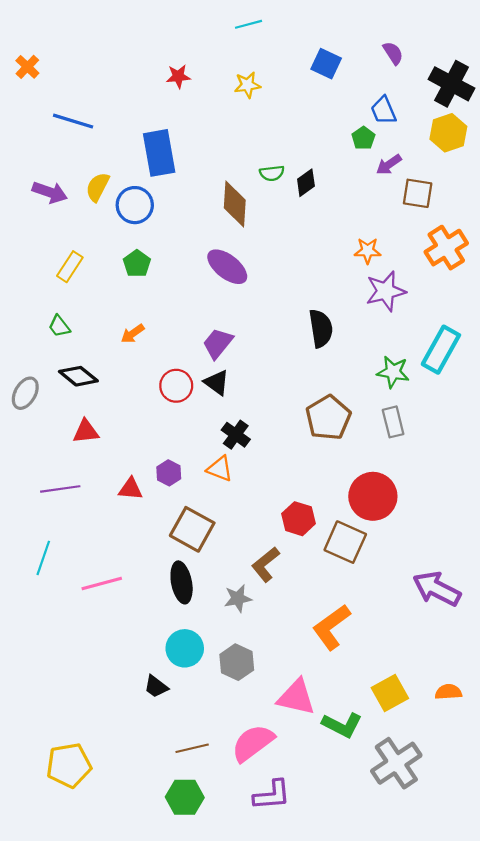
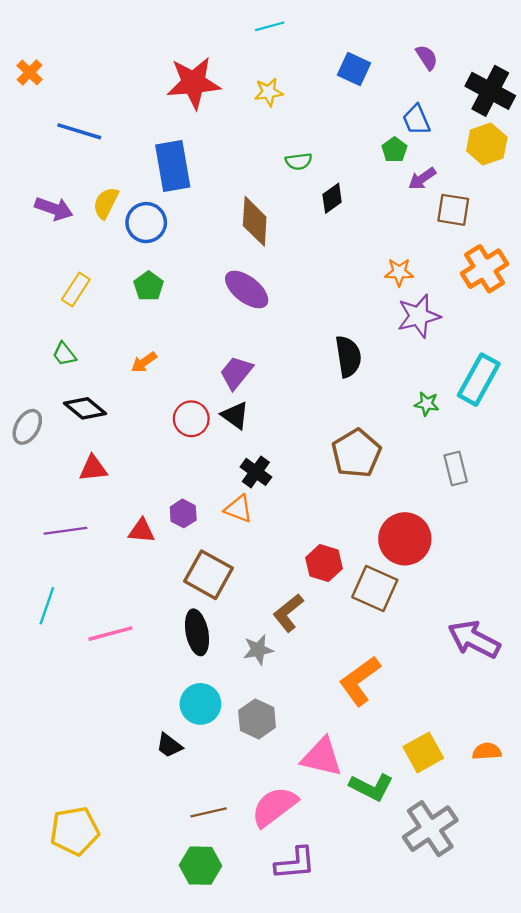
red star: (178, 76) -> (194, 83), size x2.0
green semicircle: (272, 173) -> (299, 161), moved
green star: (393, 372) -> (427, 404), size x0.7
gray rectangle: (393, 422) -> (456, 468), moved

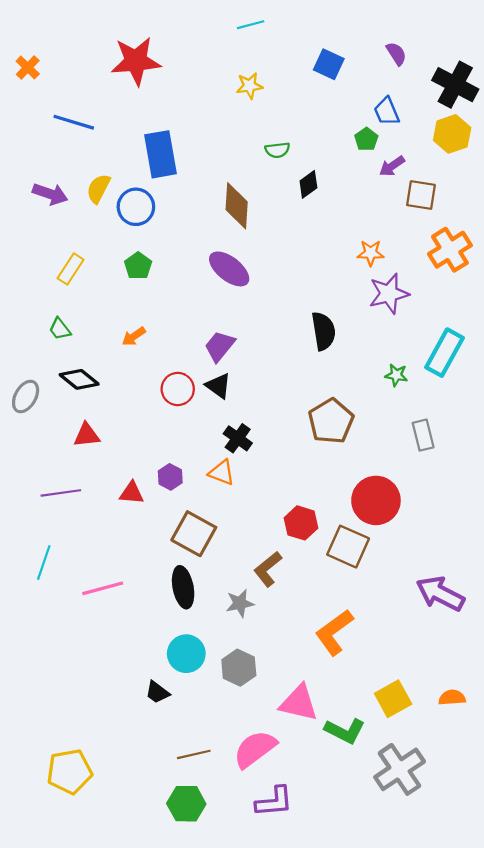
red star: (194, 83) -> (136, 61), moved

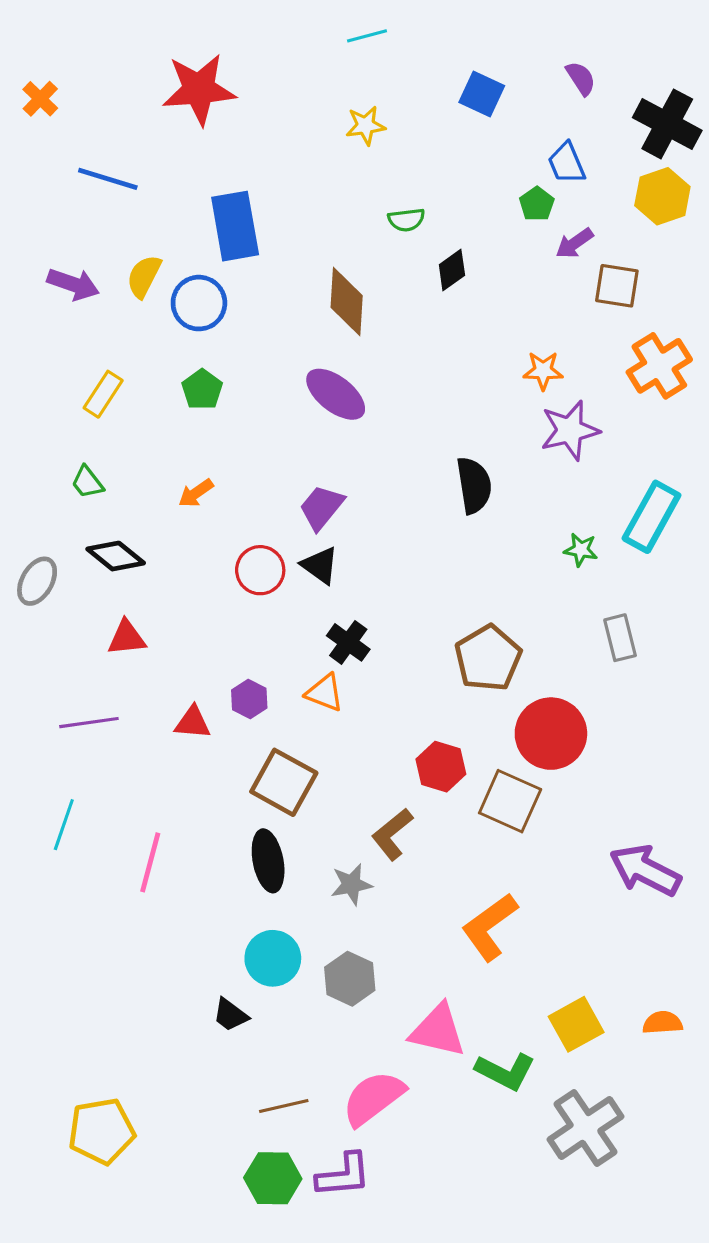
brown pentagon: (331, 421) -> (488, 658), moved
pink line: (103, 588) -> (150, 862), turned -60
purple L-shape: (274, 802) -> (344, 1175), moved

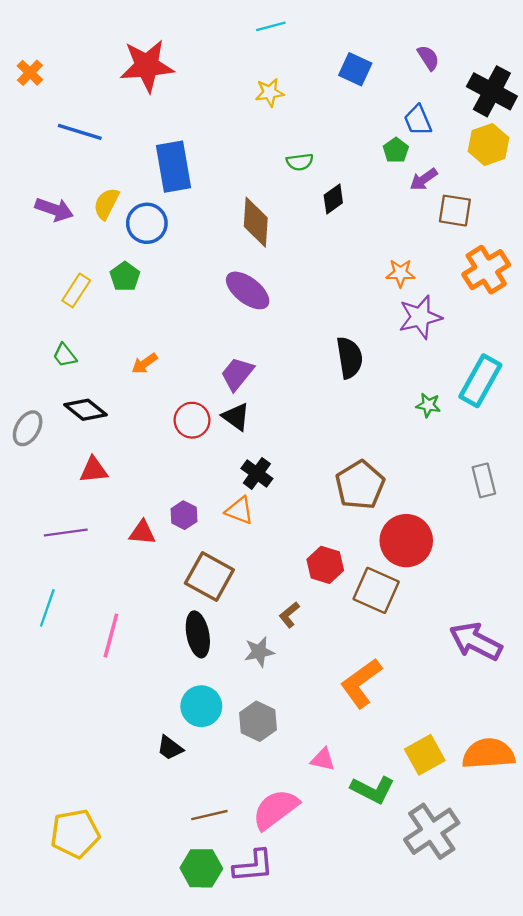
green pentagon: (202, 389) -> (125, 277), moved
gray rectangle: (620, 638) -> (484, 480), moved
brown L-shape: (392, 834) -> (289, 615), size x0.7
orange semicircle: (662, 1023) -> (488, 754), size x1.8
pink triangle: (438, 1031) -> (323, 759), size x0.6

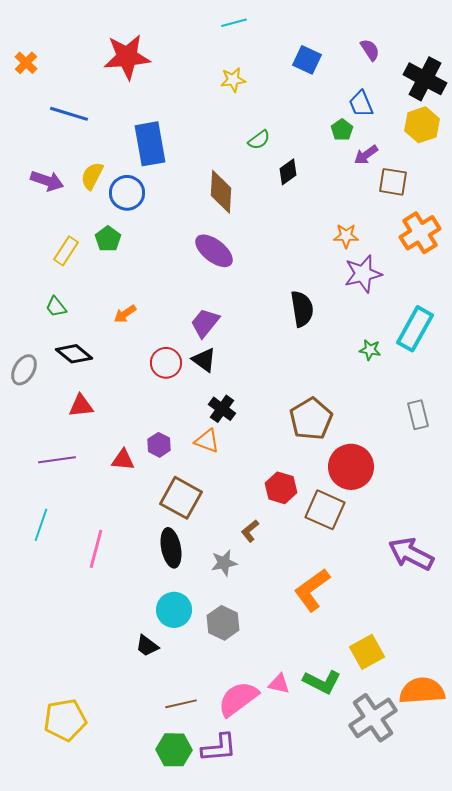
green semicircle: (300, 162) -> (259, 140), turned -30
orange semicircle: (488, 754) -> (422, 691), moved
pink triangle: (323, 759) -> (279, 684), moved

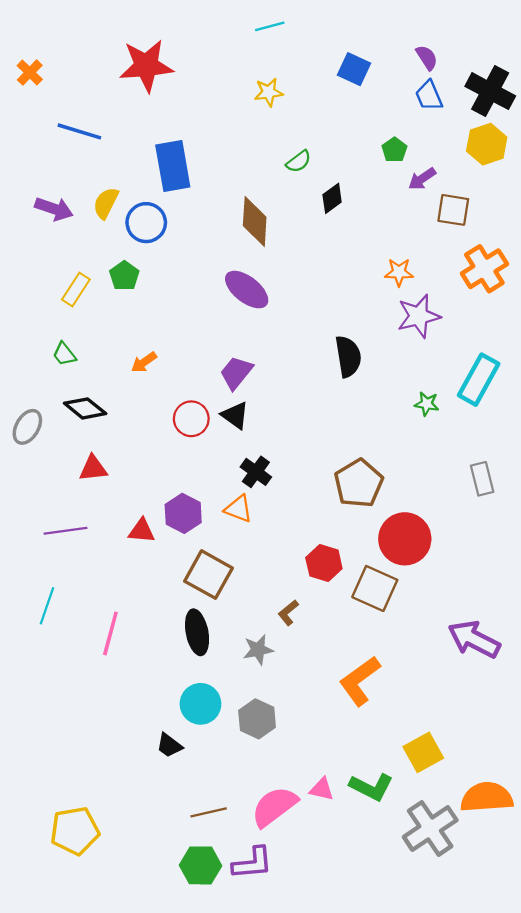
blue trapezoid: (361, 104) -> (429, 96), moved
purple hexagon: (159, 445) -> (183, 513), size x1.4

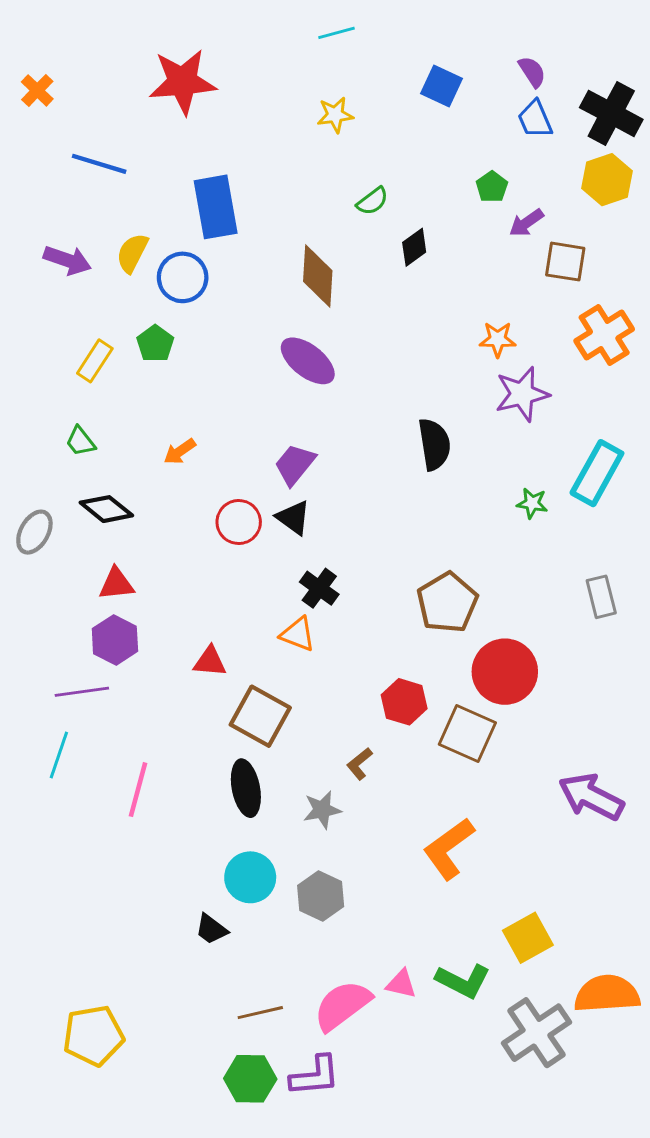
purple hexagon: (183, 513) -> (115, 640), moved
purple line: (65, 531) -> (82, 692), moved
red triangle: (142, 531) -> (210, 662), moved

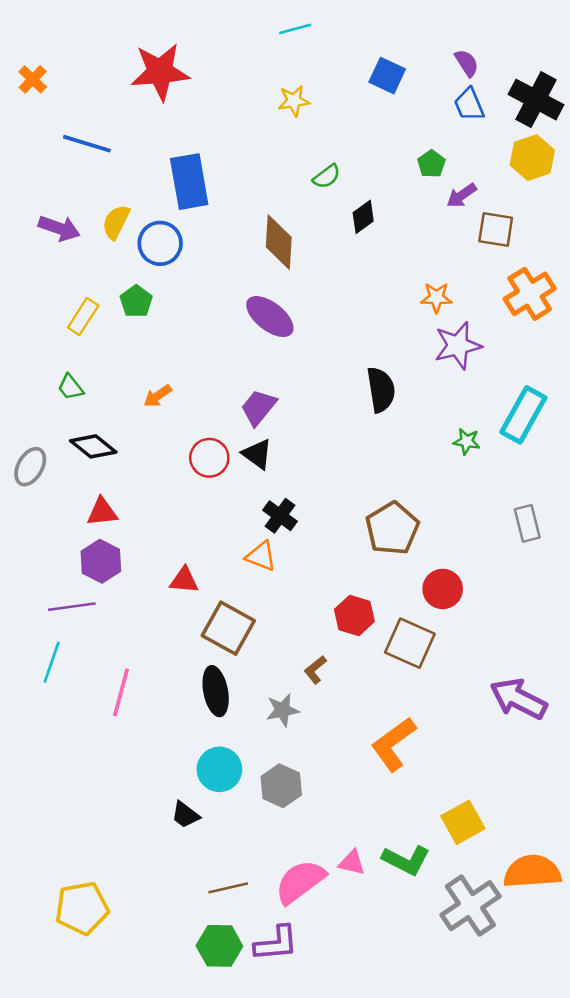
red circle: (505, 672) -> (443, 589), size x0.7

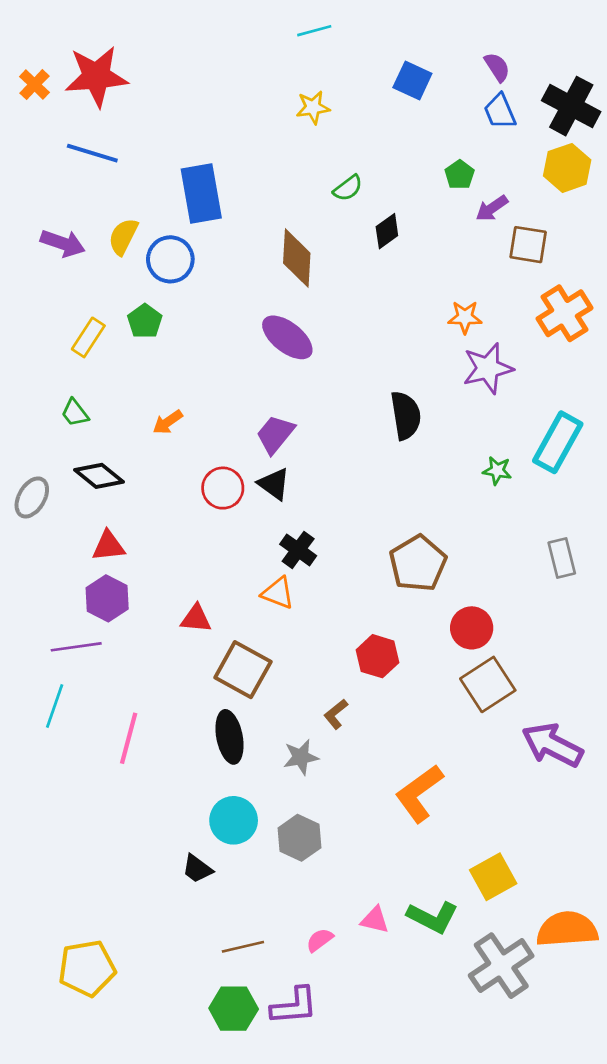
red star: (160, 72) -> (96, 76), moved
brown square: (410, 643) -> (488, 684), moved, turned 33
pink semicircle: (300, 882) -> (320, 940), size x0.5

